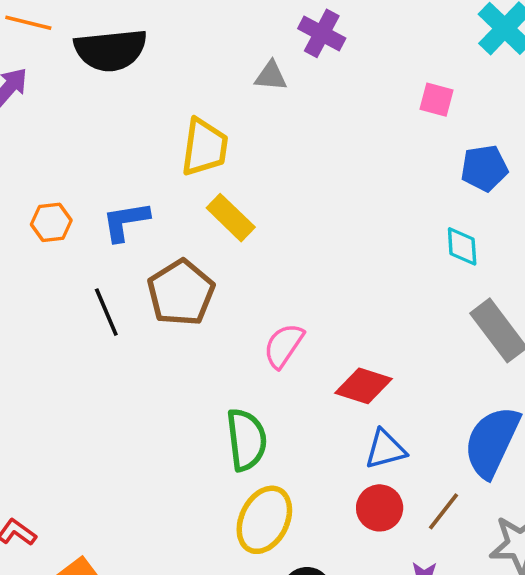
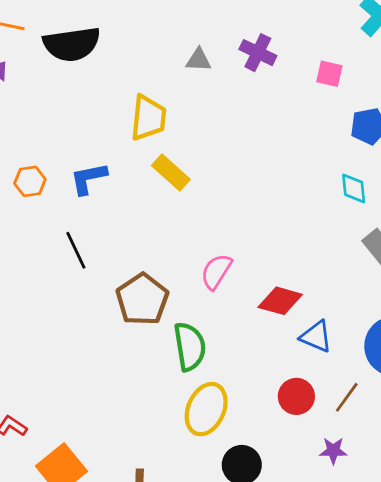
purple cross: (322, 33) -> (258, 53), moved
brown pentagon: (181, 293) -> (142, 299), moved
blue triangle: (385, 449) -> (316, 337), moved, turned 40

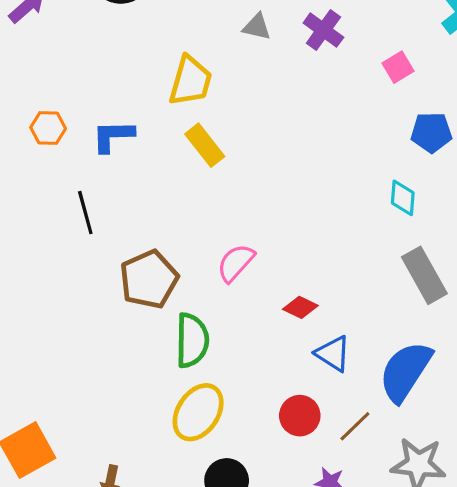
pink square: (329, 74) -> (398, 67), turned 36
red diamond: (280, 301) -> (300, 307), size x0.7

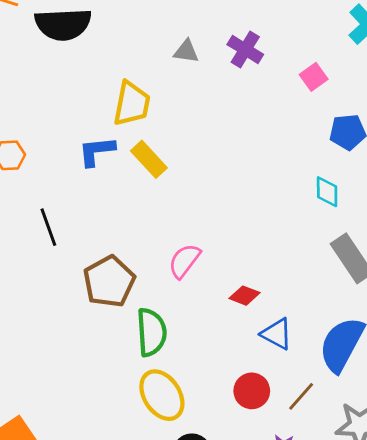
blue L-shape: (113, 136) -> (97, 151), moved
yellow ellipse: (198, 412) -> (162, 395), turned -63

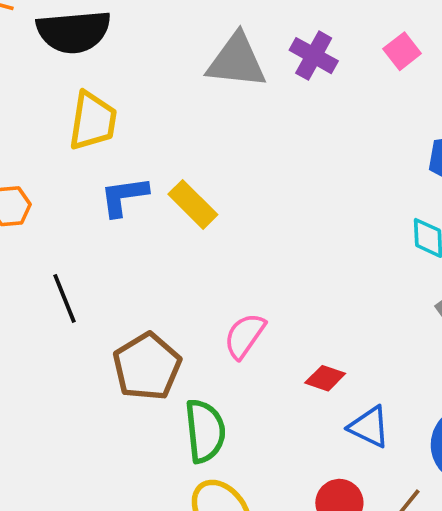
gray triangle: (186, 51) -> (236, 61), size x1.8
pink square: (314, 77) -> (402, 51), moved
yellow trapezoid: (132, 104) -> (93, 121), moved

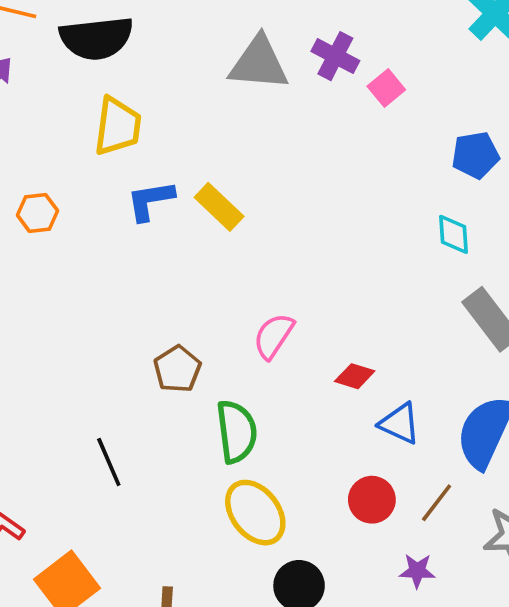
pink square: (402, 51) -> (386, 88), moved
black line: (65, 298) -> (109, 462), moved
brown pentagon: (147, 367) -> (177, 369), size x0.7

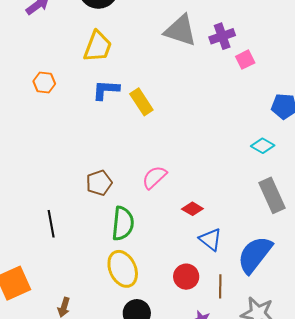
purple cross: (335, 56) -> (222, 36), turned 30
cyan diamond: (453, 234) -> (263, 146), turned -70
brown line: (437, 503) -> (220, 286), turned -50

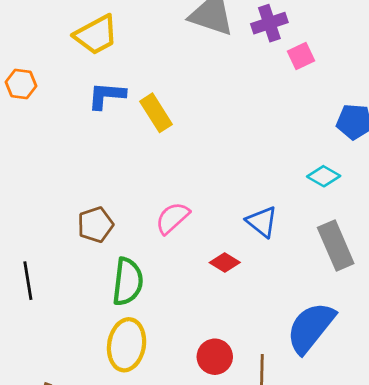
yellow trapezoid: (98, 46) -> (96, 35), turned 40
blue triangle: (210, 240) -> (262, 222), moved
yellow ellipse: (123, 269) -> (127, 345), turned 33

